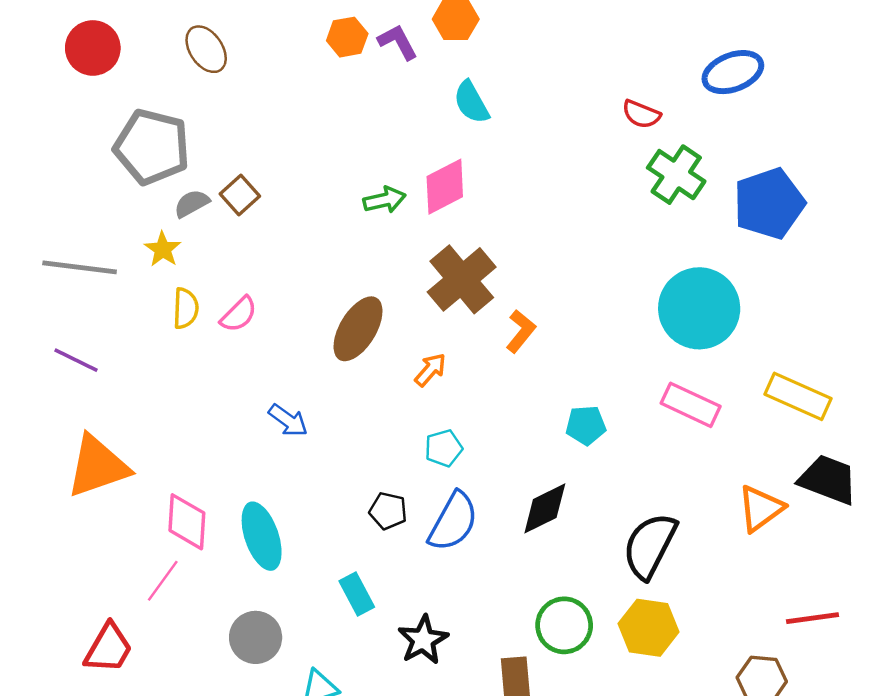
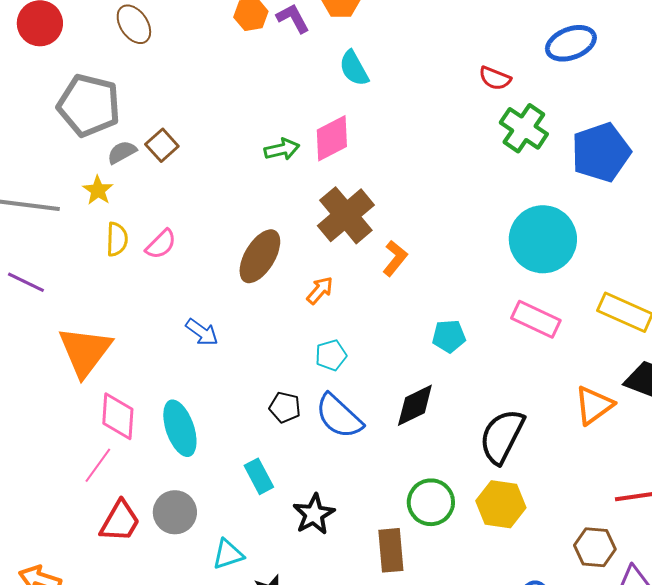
orange triangle: (98, 466) -> (85, 351), moved, turned -34
blue semicircle: (453, 522) -> (339, 416), turned 104
red trapezoid: (108, 648) -> (120, 521), moved

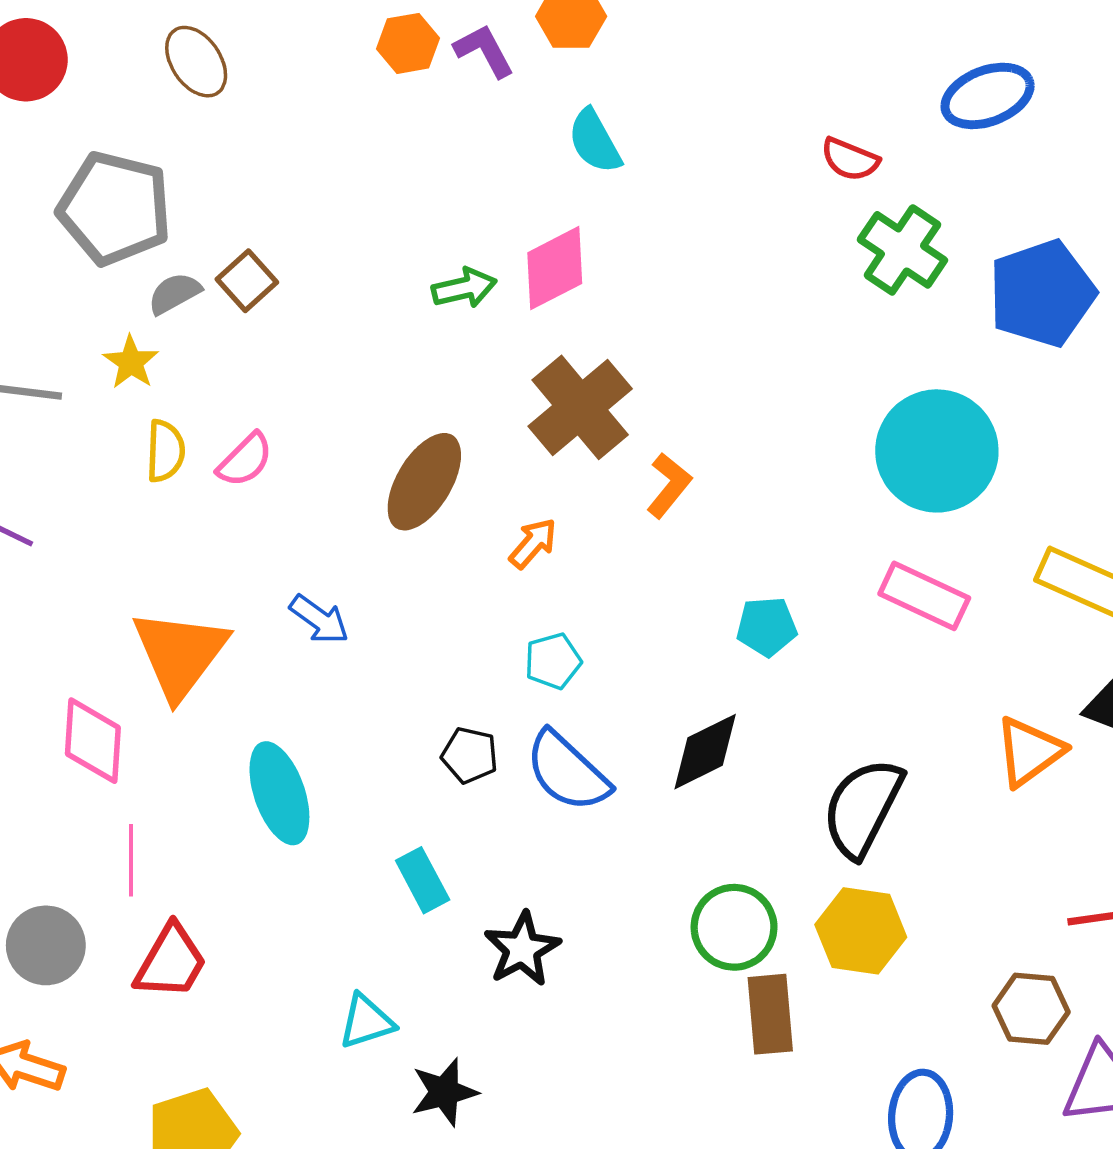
orange triangle: (85, 351) -> (180, 654), moved
pink diamond: (118, 416) -> (93, 741), moved
pink line: (98, 465) -> (131, 860), turned -36
gray circle: (175, 512) -> (46, 945), moved
brown rectangle: (391, 550) -> (770, 1014), moved

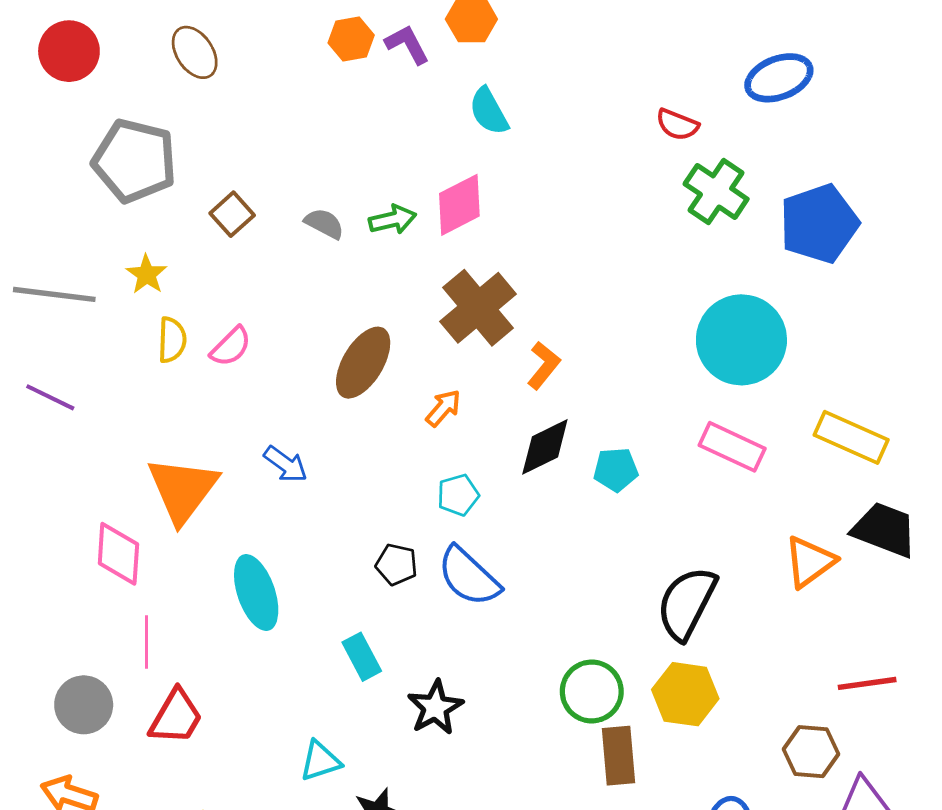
gray semicircle: (174, 293) -> (324, 224), moved, turned 57
black diamond: (705, 752) -> (545, 447), moved

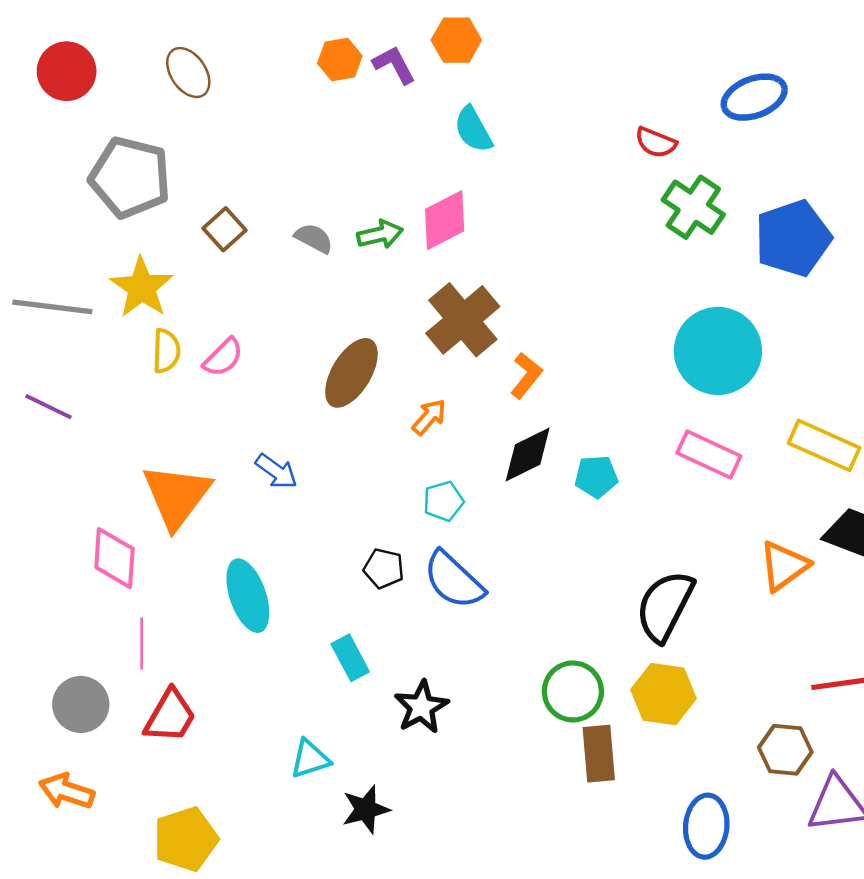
yellow star: (147, 274) -> (142, 287), size x1.6

